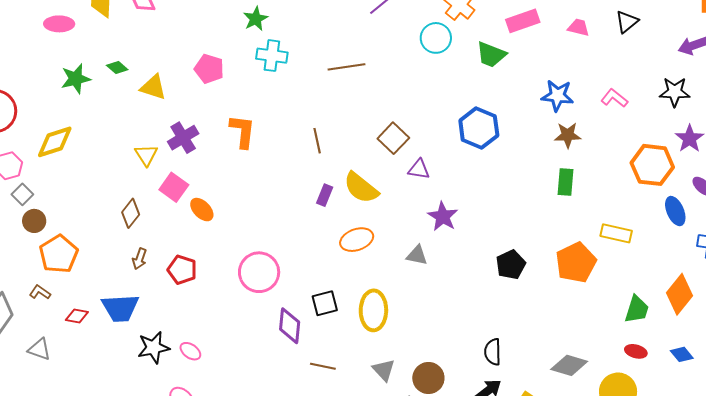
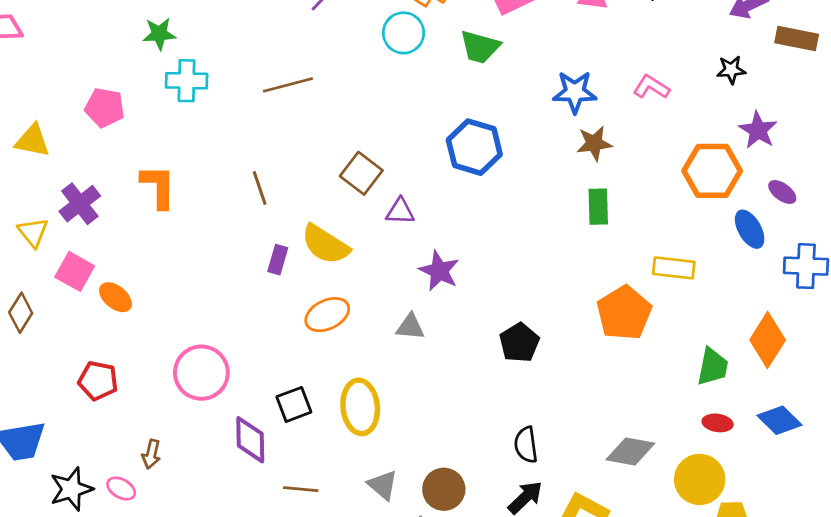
green star: (256, 19) -> (159, 34), turned 30
black star: (675, 92) -> (731, 70), size x0.7
brown arrow: (140, 259) -> (151, 454), moved
black pentagon: (511, 265) -> (519, 343), moved
blue diamond: (682, 354) -> (779, 420), size x1.4

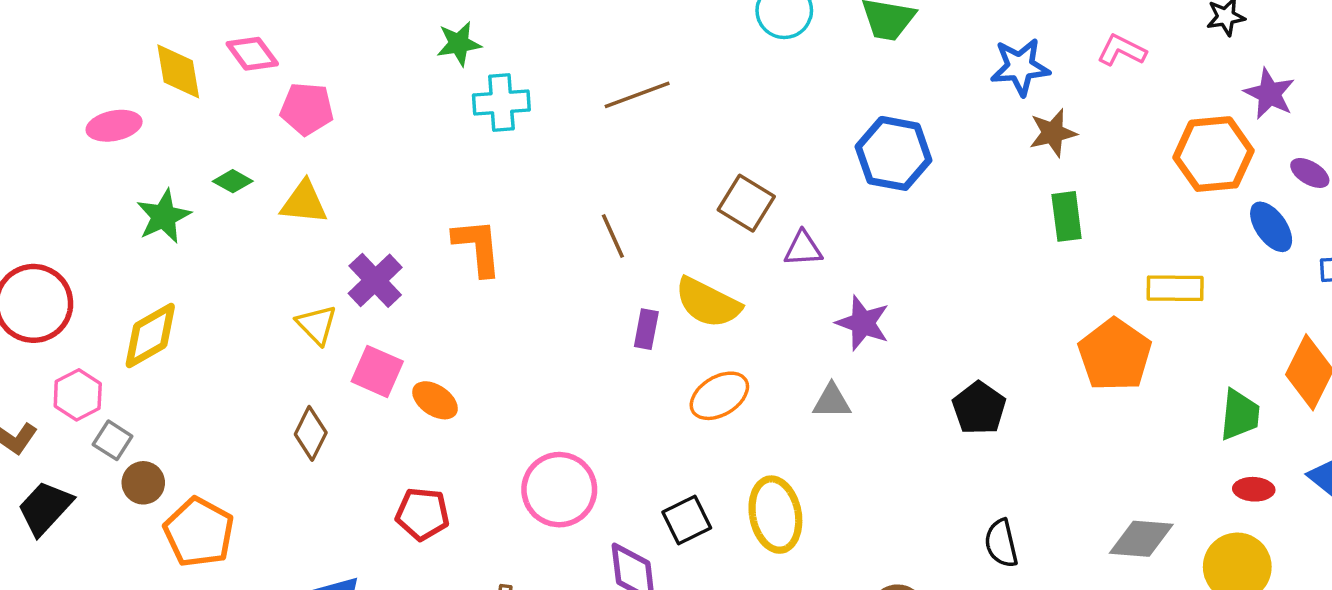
pink pentagon: (105, 108) -> (307, 109), moved

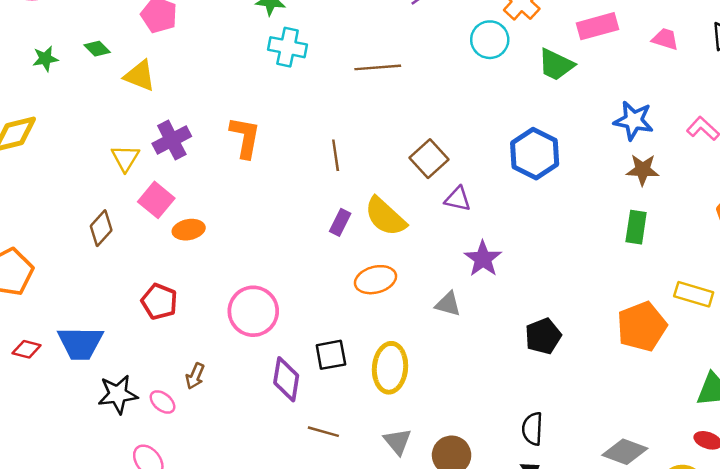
green star: (164, 216) -> (45, 59), size x0.7
orange ellipse: (435, 400) -> (189, 230), turned -60

